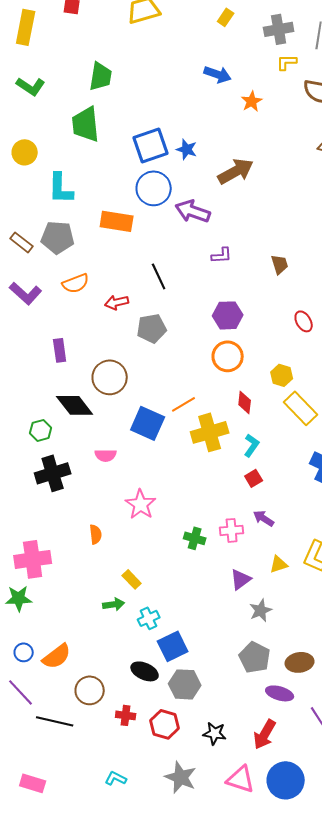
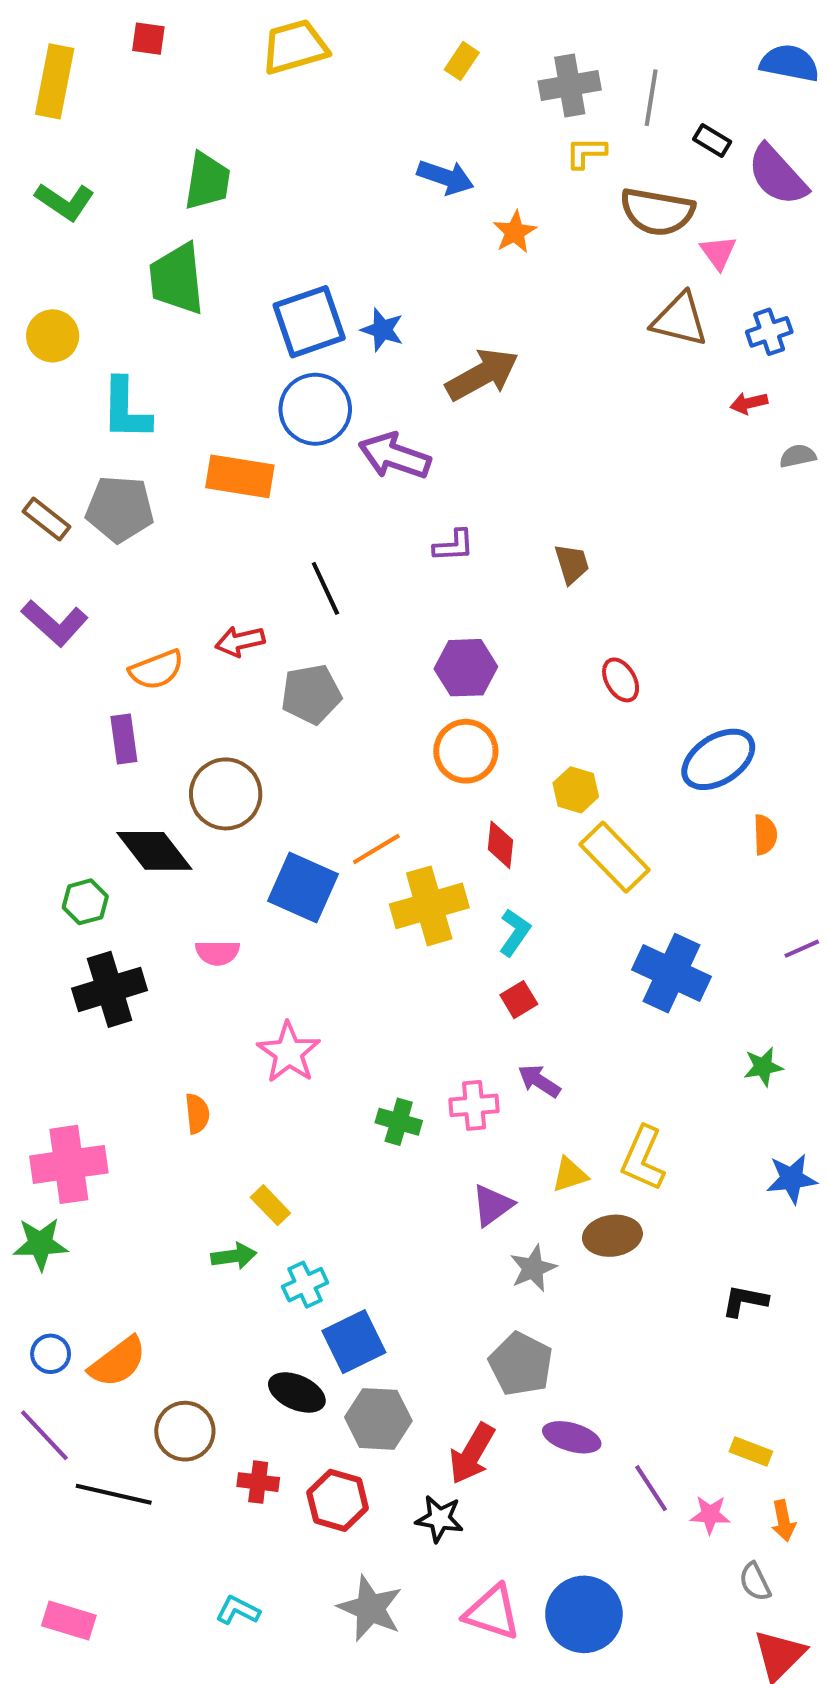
orange semicircle: (76, 283) -> (156, 670), moved
brown ellipse: (300, 662) -> (612, 1236), moved
red arrow: (265, 734) -> (472, 1454), moved

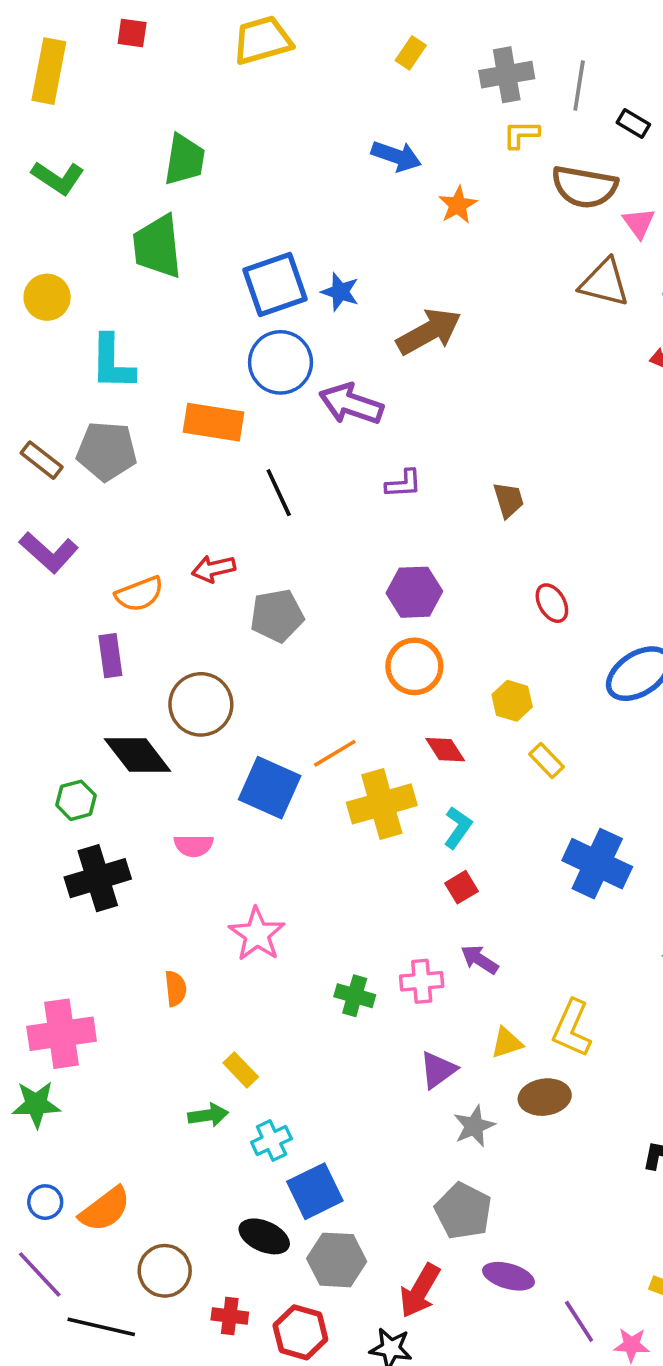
black line: (325, 588) -> (279, 493), moved
red diamond: (500, 845) -> (445, 750), turned -39
yellow rectangle: (614, 857) -> (546, 760), size x0.6

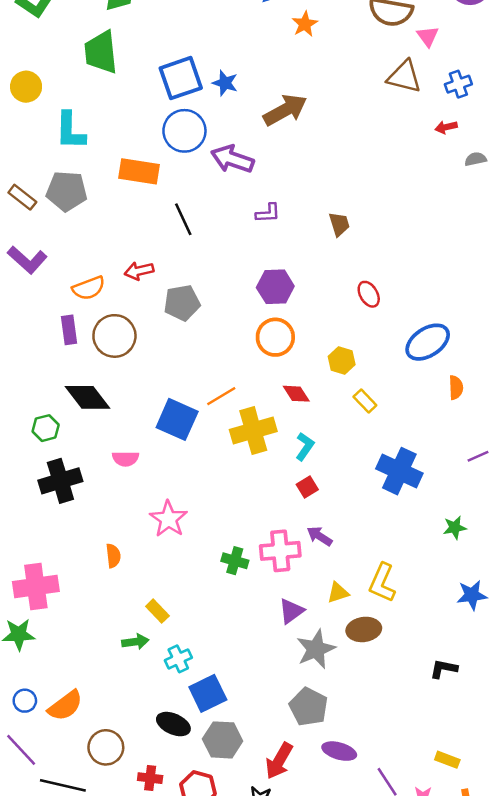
brown circle: (201, 704) -> (114, 336), moved
pink cross: (422, 981) -> (280, 551), size x1.4
gray star: (474, 1126) -> (316, 649), size x1.4

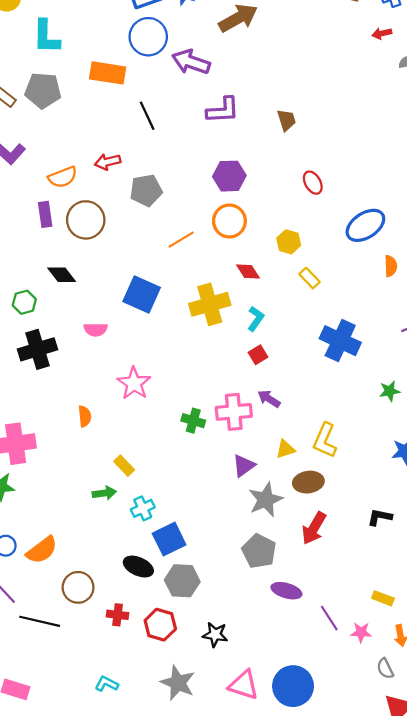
purple L-shape: (268, 213) -> (223, 110), size x1.5
orange line: (221, 396) -> (181, 240), moved
black diamond: (87, 397) -> (62, 275), size x0.7
red arrow: (279, 761) -> (314, 528), moved

